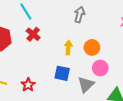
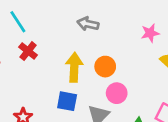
gray arrow: (79, 14) -> (88, 24), turned -91
yellow arrow: (68, 48) -> (74, 67), size x1.5

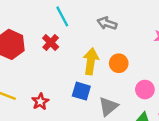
cyan line: (18, 22) -> (62, 16), moved
pink circle: (117, 93) -> (145, 90), moved

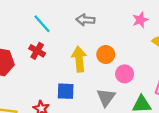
pink circle: (145, 90) -> (125, 74), moved
blue square: (81, 91) -> (66, 91), moved

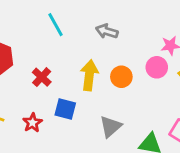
red cross: (37, 51) -> (42, 77), moved
pink circle: (125, 74) -> (157, 67), moved

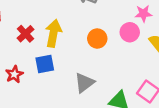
yellow arrow: (89, 75) -> (53, 33), moved
blue square: (65, 109) -> (45, 64), turned -30

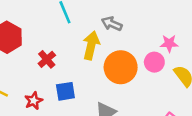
yellow arrow: (53, 33) -> (91, 45), moved
orange circle: (97, 39) -> (121, 67), size x1.6

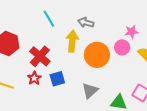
red cross: (47, 59) -> (40, 56), size x1.5
red star: (34, 101) -> (34, 78), moved

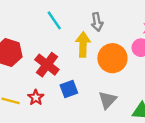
gray arrow: (86, 23) -> (97, 22), turned -112
red star: (34, 78) -> (36, 97), moved

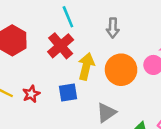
yellow arrow: (83, 45) -> (86, 66), moved
red cross: (47, 65) -> (61, 46), moved

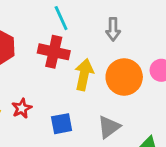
red cross: (61, 46) -> (54, 52), turned -35
blue square: (68, 92) -> (62, 124), moved

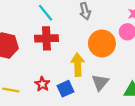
yellow arrow: (84, 75) -> (78, 65), moved
red star: (22, 108) -> (42, 84), moved

